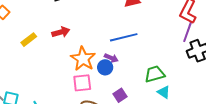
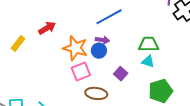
green trapezoid: (155, 74) -> (149, 44), turned 30
cyan triangle: (164, 92) -> (148, 61), moved

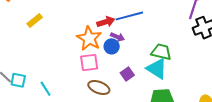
red arrow: (47, 28) -> (106, 22), moved
cyan triangle: (148, 61) -> (157, 69), size x1.6

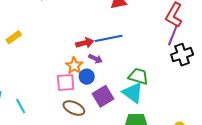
orange star: (89, 38) -> (74, 66), moved, size x0.7
blue circle: (112, 46) -> (87, 77), moved
purple square: (127, 74) -> (103, 96), size x1.5

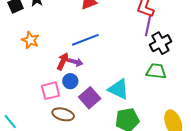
red arrow: (85, 43) -> (63, 61), moved, turned -42
orange star: (74, 66) -> (30, 40), moved
green trapezoid: (138, 76) -> (156, 71), moved

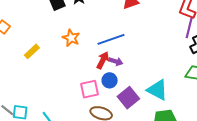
blue line: (85, 40) -> (111, 39), moved

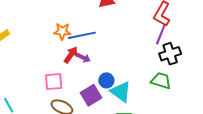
orange star: (71, 38) -> (62, 31), moved, turned -30
blue circle: (110, 80) -> (106, 80), moved

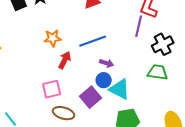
purple line: (161, 34) -> (139, 26), moved
blue line: (82, 35) -> (93, 41), moved
purple arrow: (84, 58) -> (107, 63), moved

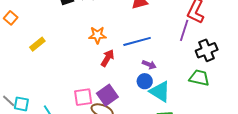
pink square: (52, 89) -> (83, 97), moved
purple square: (91, 97) -> (107, 95), moved

